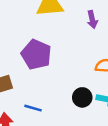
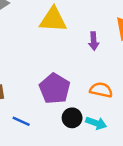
purple pentagon: (36, 55) -> (55, 89), moved

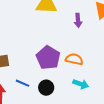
orange semicircle: (101, 90) -> (74, 59), moved
black circle: (72, 118) -> (46, 88), moved

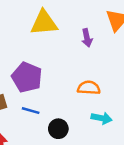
purple pentagon: (48, 58) -> (27, 77), moved
blue line: (23, 83) -> (31, 111), moved

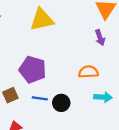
purple arrow: (87, 38) -> (100, 38), moved
black circle: (58, 129) -> (61, 103), moved

